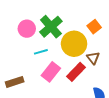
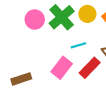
yellow circle: (74, 44) -> (87, 14), moved, size x0.6
cyan line: (41, 52) -> (78, 45), moved

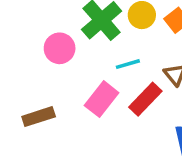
pink circle: (35, 19) -> (60, 48), moved

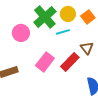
cyan line: (128, 64) -> (63, 32), moved

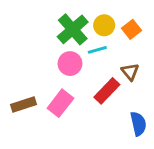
pink circle: (21, 33) -> (70, 64), moved
pink rectangle: (45, 62) -> (60, 103), moved

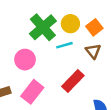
pink circle: (70, 64) -> (25, 60), moved
brown triangle: (130, 72) -> (93, 51), moved

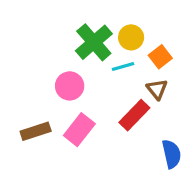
orange square: (94, 27) -> (160, 57), moved
brown triangle: (93, 51) -> (157, 89), moved

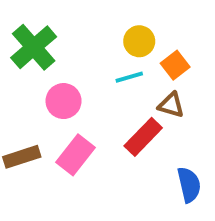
green cross: (94, 42) -> (34, 47), moved
brown triangle: (157, 89) -> (171, 105), turned -35

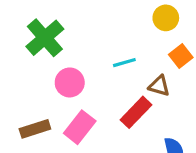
yellow circle: (139, 41) -> (166, 18), moved
orange square: (175, 65) -> (181, 56), moved

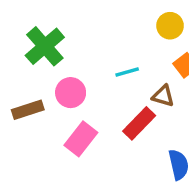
brown rectangle: (35, 129) -> (28, 110), moved

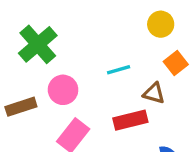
red rectangle: (139, 123) -> (130, 120), turned 32

